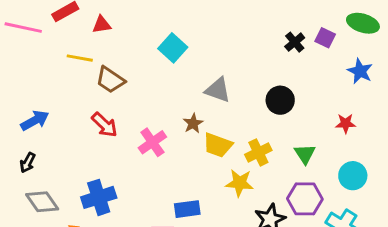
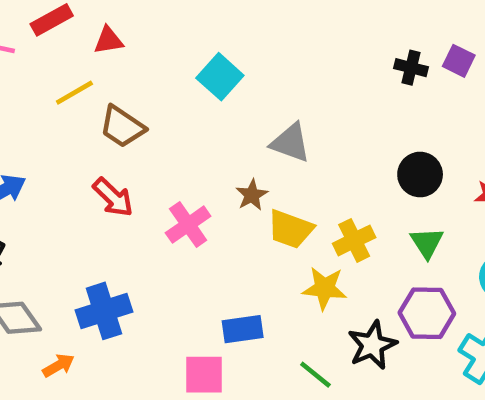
black cross: (295, 42) -> (411, 68), turned -36
yellow line: (80, 58) -> (74, 93), turned -40
black circle: (280, 100) -> (420, 175), moved

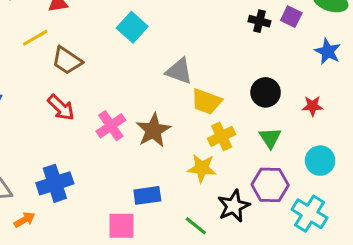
brown star: (252, 195) -> (153, 130), moved, size x1.6
yellow trapezoid: (290, 229) -> (206, 101), moved

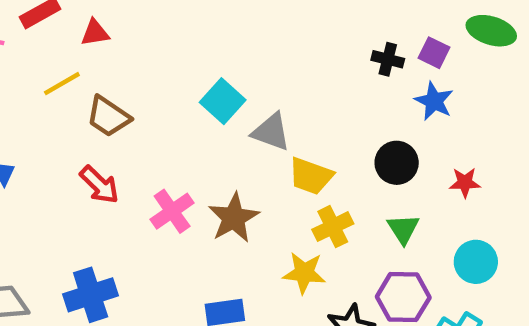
cyan square: (132, 27) -> (223, 101), moved
blue star: (328, 51) -> (434, 101), moved

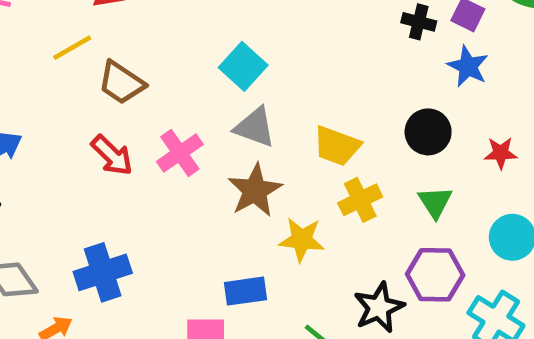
gray triangle: (271, 132) -> (255, 127), moved
pink cross: (172, 211) -> (180, 153), moved
yellow star: (304, 273) -> (302, 240), moved

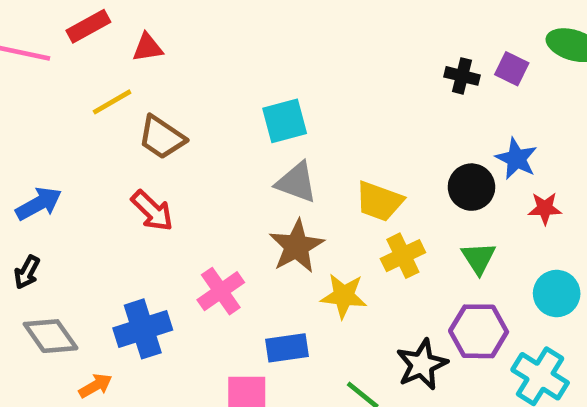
cyan square: (243, 66) -> (285, 121), turned 33
blue star: (468, 66) -> (516, 159), moved
pink cross: (180, 153) -> (221, 291), moved

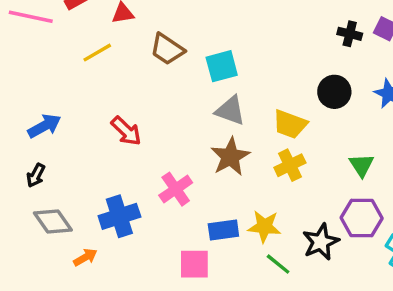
brown trapezoid: (162, 137) -> (167, 49), moved
black circle: (471, 187) -> (334, 92), moved
yellow cross: (403, 256) -> (290, 165), moved
yellow star: (344, 296) -> (264, 227), moved

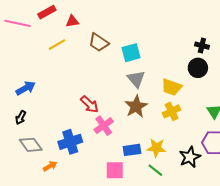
black cross: (350, 34) -> (202, 46), moved
gray triangle: (230, 111) -> (136, 79), turned 30
red arrow: (126, 131) -> (89, 104), moved
green line: (278, 264) -> (155, 170), moved

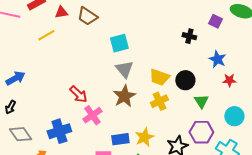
brown trapezoid: (99, 43) -> (87, 16), moved
black circle: (198, 68) -> (185, 80), moved
yellow star: (156, 148) -> (144, 137), turned -30

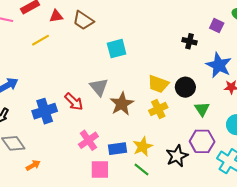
blue star: (217, 59) -> (219, 65), size x1.4
gray triangle: (124, 69) -> (99, 87), moved
pink cross: (92, 115) -> (88, 140), moved
blue cross: (59, 131) -> (45, 111), moved

